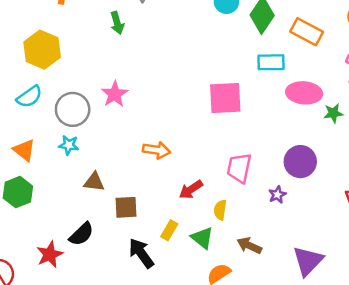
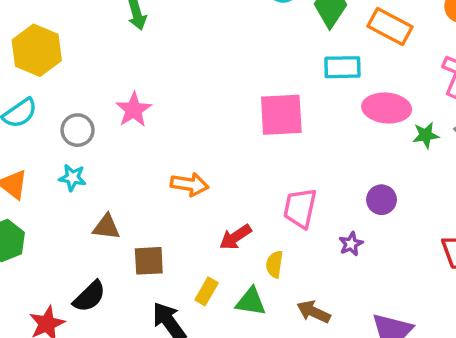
gray circle: (73, 109) -> (78, 130), size x0.7
purple circle: (300, 162) -> (382, 200), size x0.7
green triangle: (202, 238) -> (251, 302), turned -30

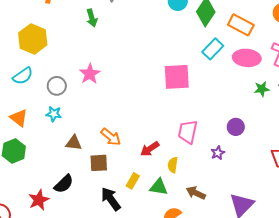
cyan rectangle: (342, 67) -> (213, 49), turned -45
pink ellipse: (387, 108) -> (247, 58), moved
orange arrow: (190, 184) -> (111, 137), moved, turned 30

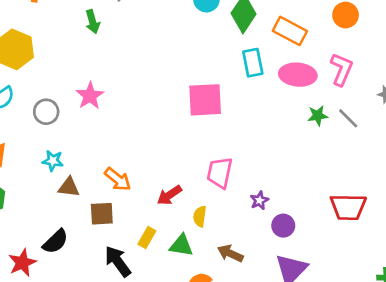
cyan rectangle: (213, 49) -> (253, 63), turned -55
cyan star: (54, 114) -> (53, 161), moved
purple circle: (236, 127) -> (283, 226), moved

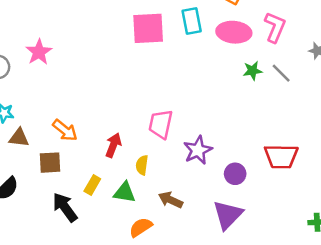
pink square: (205, 100) -> (148, 28), moved
red arrow: (169, 195) -> (113, 145), turned 145
purple star: (259, 200) -> (198, 150), size x1.6
purple circle: (283, 226) -> (235, 174), moved

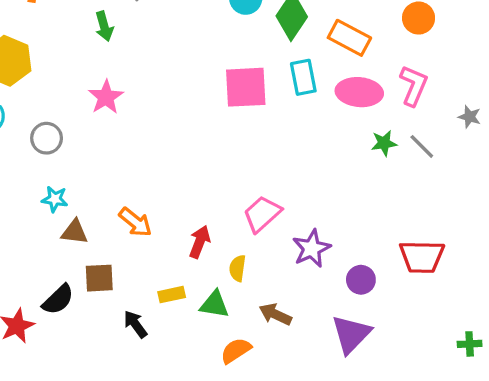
pink star: (39, 52) -> (106, 97), moved
pink trapezoid: (161, 124) -> (262, 214), turned 36
brown square: (50, 163) -> (99, 278), moved
yellow rectangle: (92, 185) -> (172, 295), turned 48
black arrow: (65, 207) -> (135, 324), size x0.7

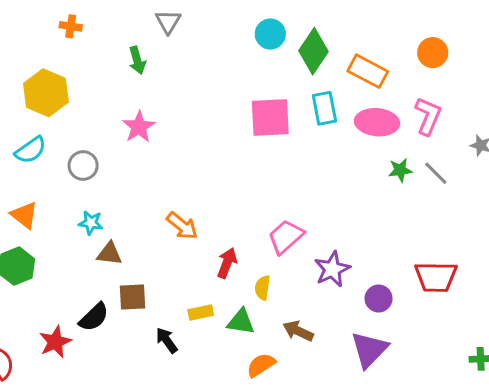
orange arrow: (135, 222) -> (182, 226), moved

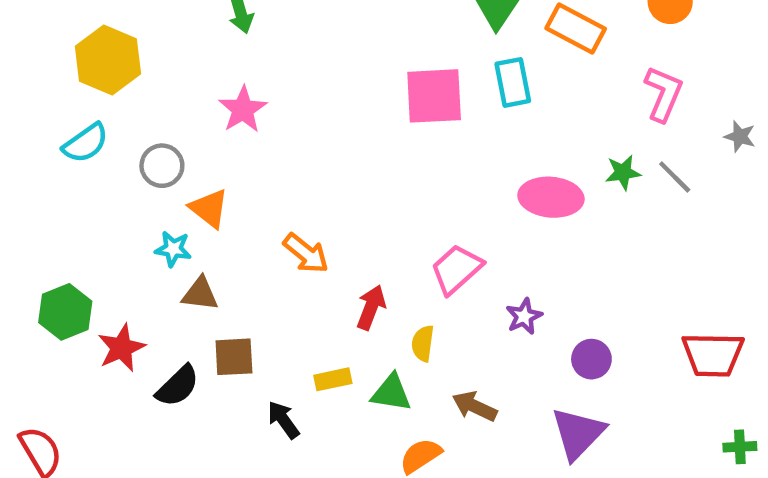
pink ellipse: (377, 122) -> (551, 197), moved
orange triangle: (24, 215) -> (209, 208), moved
purple star: (332, 269) -> (524, 316), size x0.7
red trapezoid: (436, 277) -> (713, 355), moved
red star: (55, 342) -> (121, 348), moved

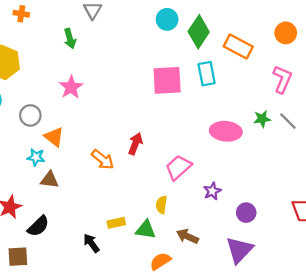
red arrow: (371, 307) -> (135, 144), moved
brown square: (234, 357) -> (18, 257), moved

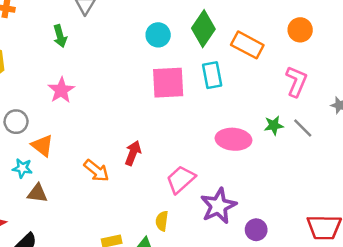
cyan circle: (167, 19) -> (158, 35), moved
purple star: (212, 191) -> (218, 206), size x1.8

